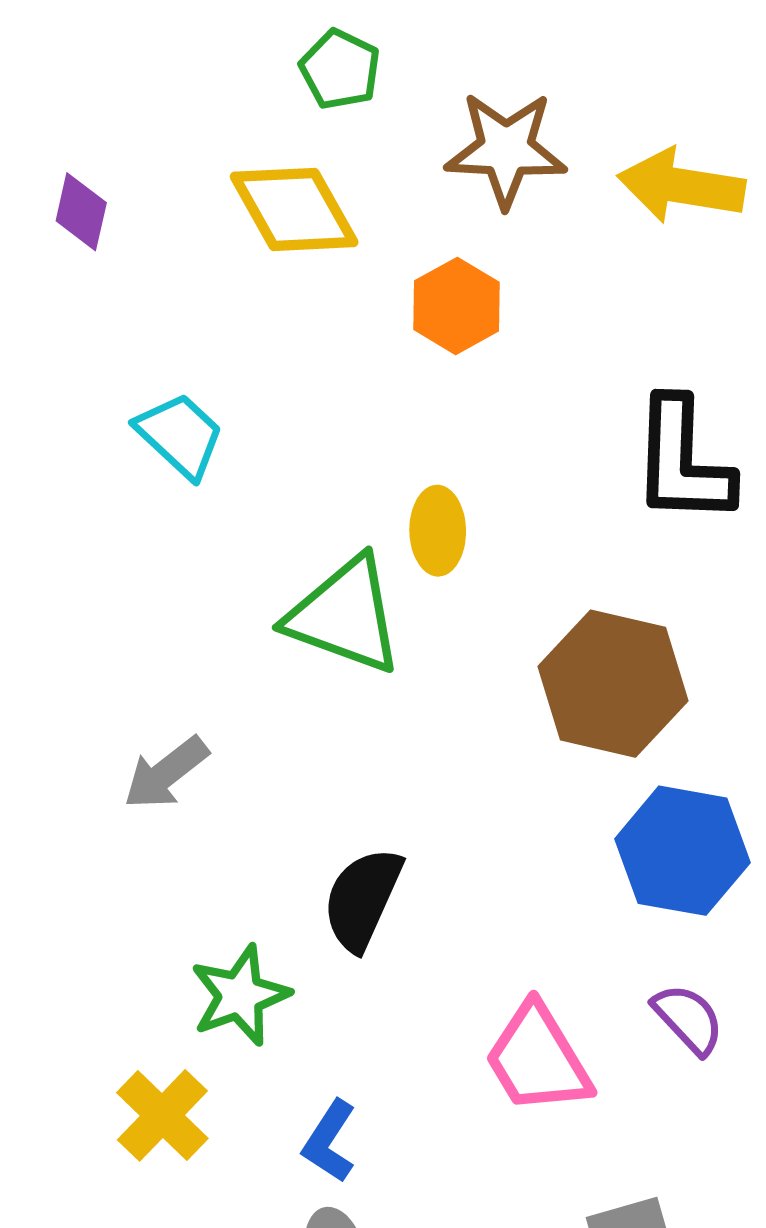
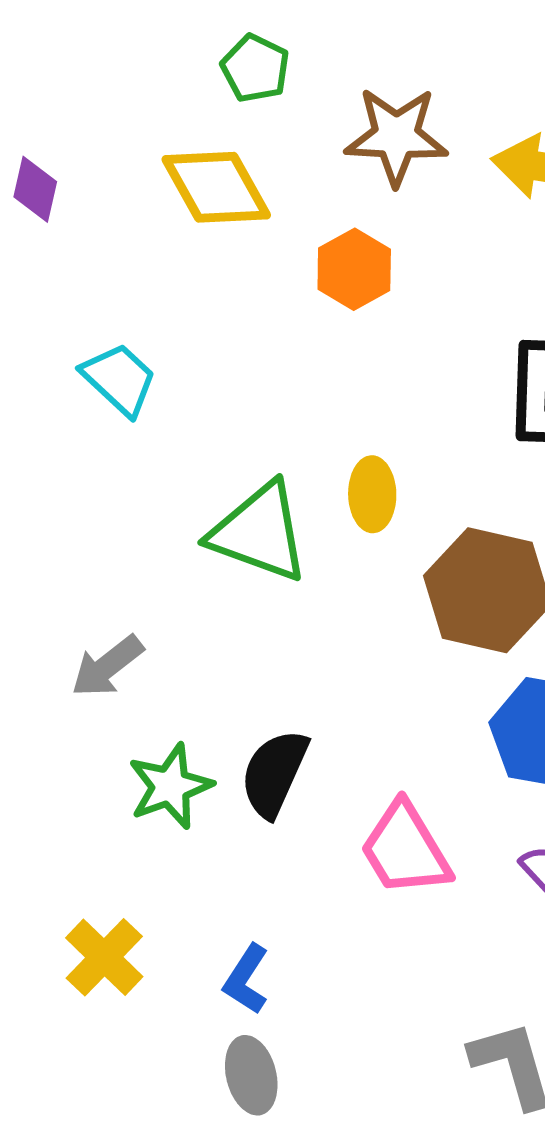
yellow ellipse: (438, 531) -> (372, 494), moved
green star: (240, 995) -> (170, 786), moved
pink trapezoid: (538, 1059) -> (405, 849), moved

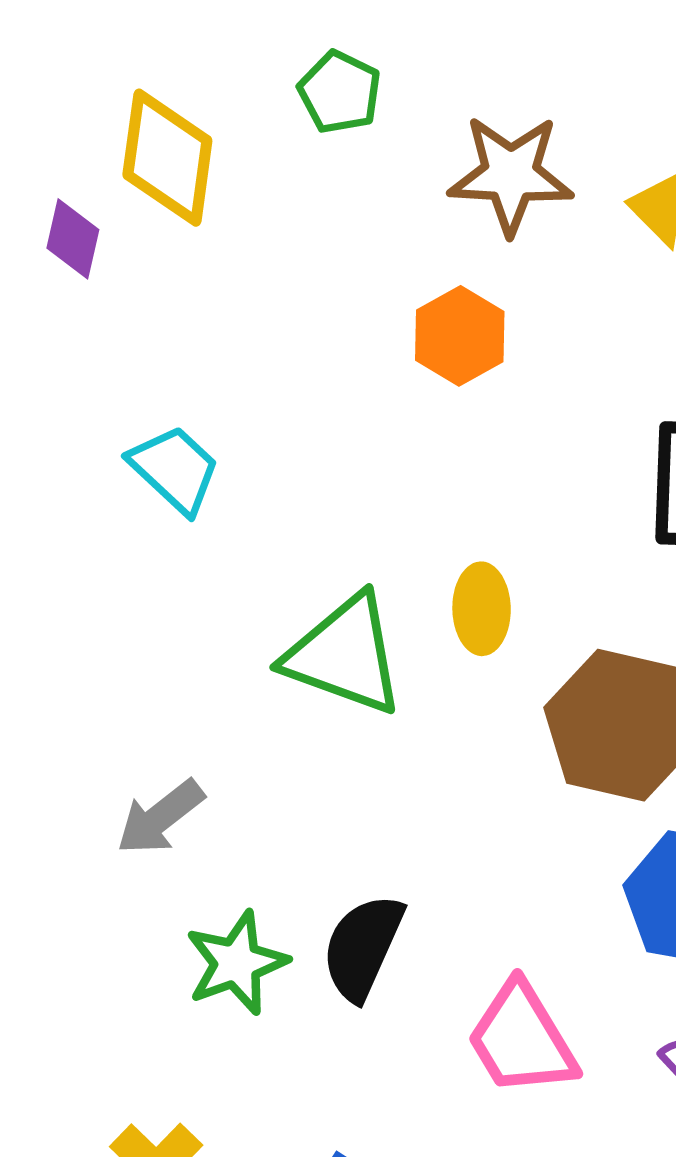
yellow diamond: (216, 187) -> (167, 158), moved, turned 37

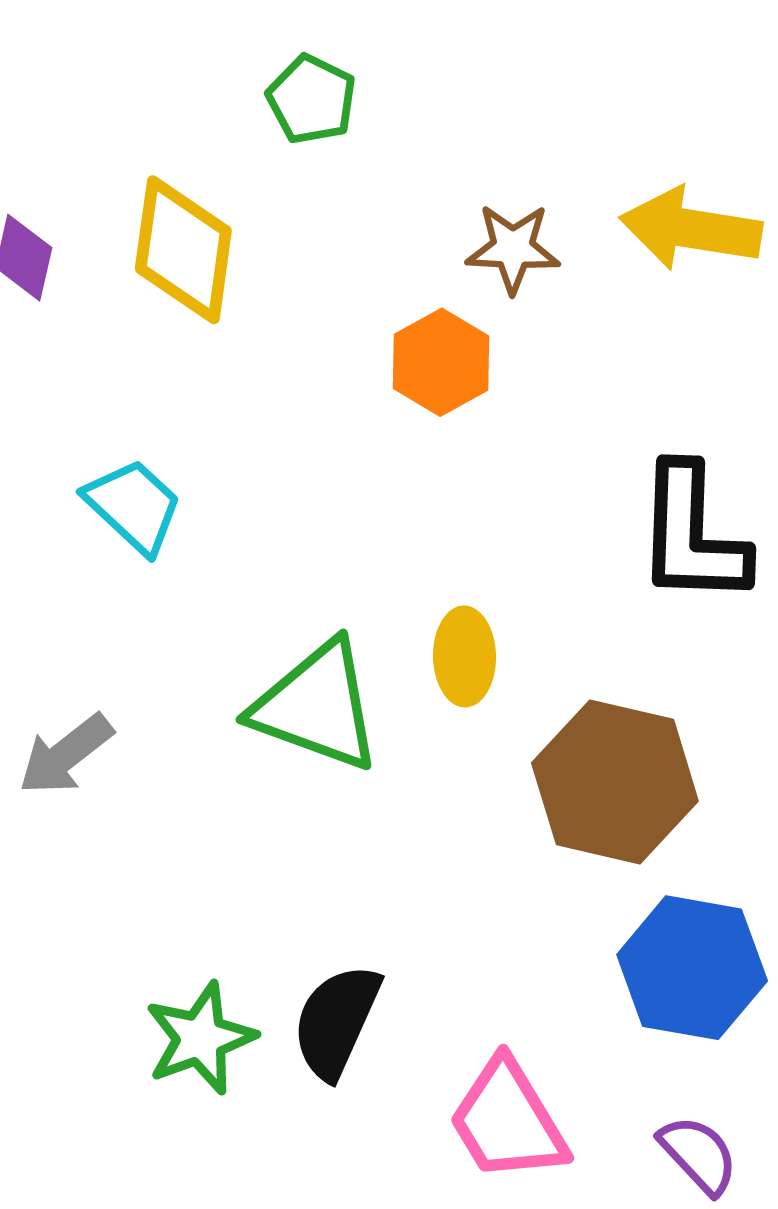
yellow diamond: (167, 158) -> (183, 250), moved
brown star: (511, 175) -> (513, 248), moved, size x0.7
gray arrow: (160, 817) -> (66, 755), moved

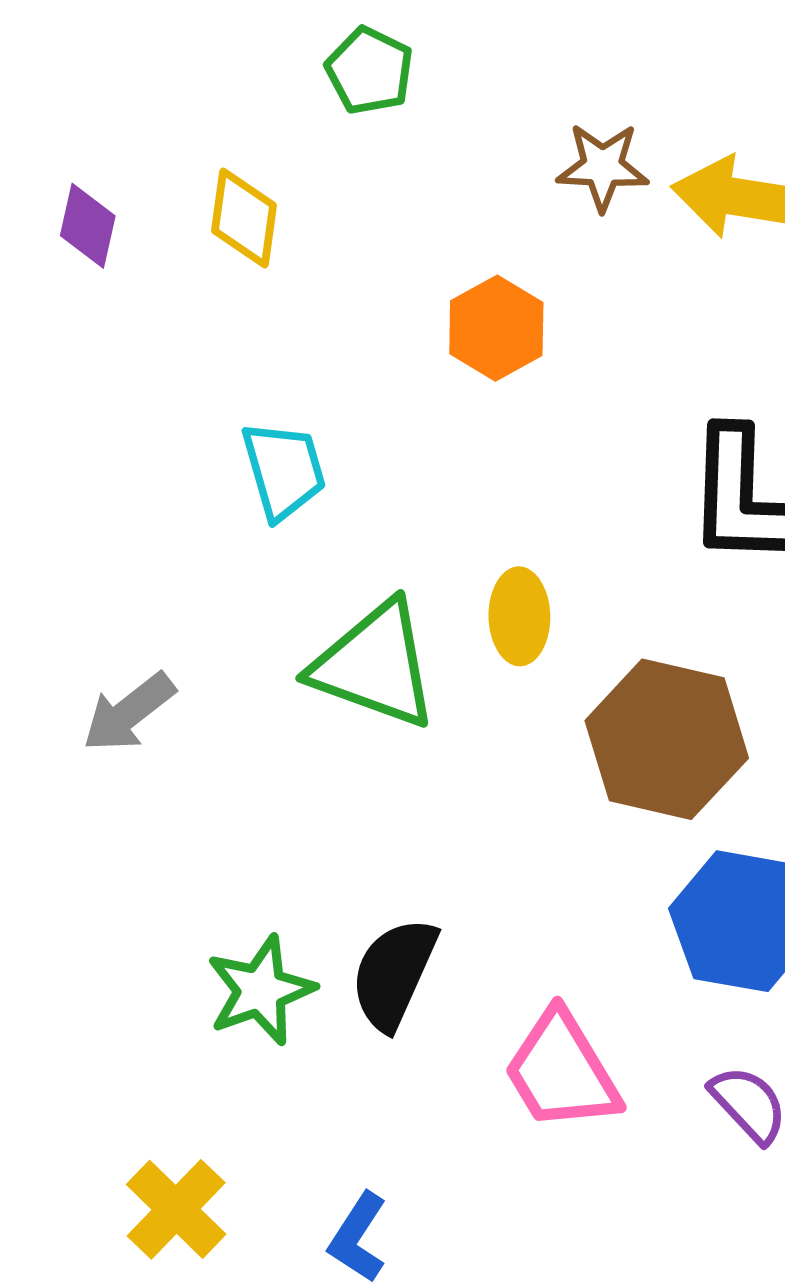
brown star: (513, 248) -> (603, 167), moved
yellow diamond: (183, 250) -> (244, 218), size x0.7
cyan trapezoid: (134, 506) -> (284, 470), moved, turned 31

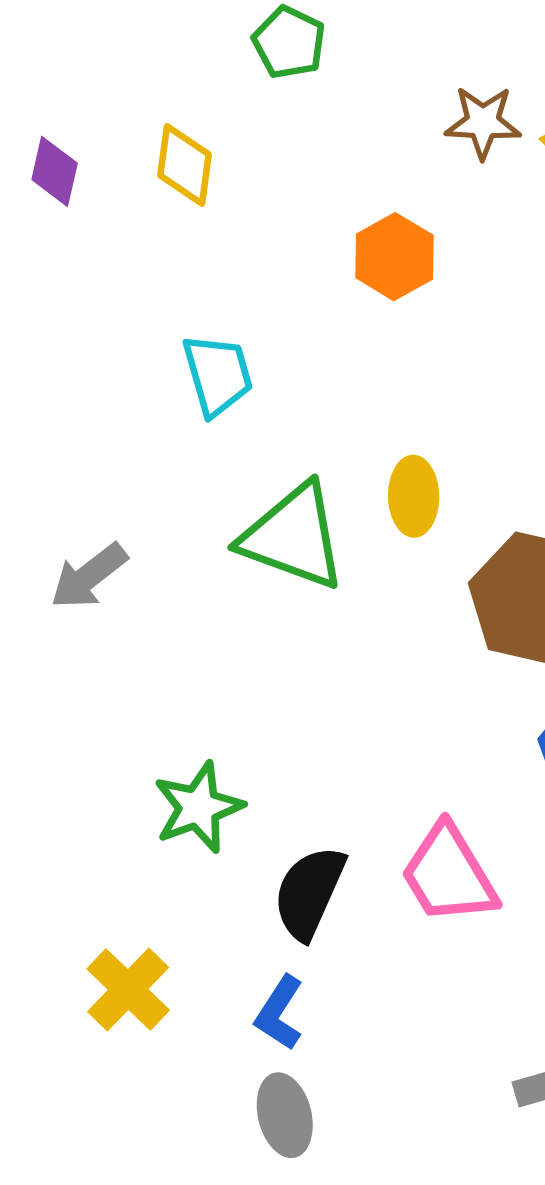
black semicircle: (394, 974) -> (309, 893), moved

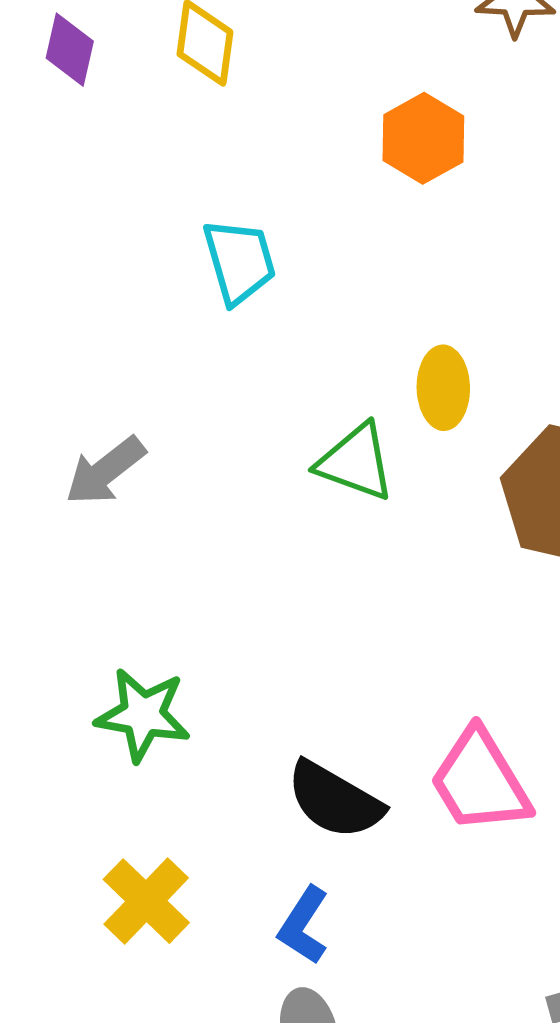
green triangle: (293, 537) -> (356, 462), moved, size x0.7
green star: (198, 807) -> (143, 715), moved, turned 30
black semicircle: (309, 893) -> (335, 800), turned -84

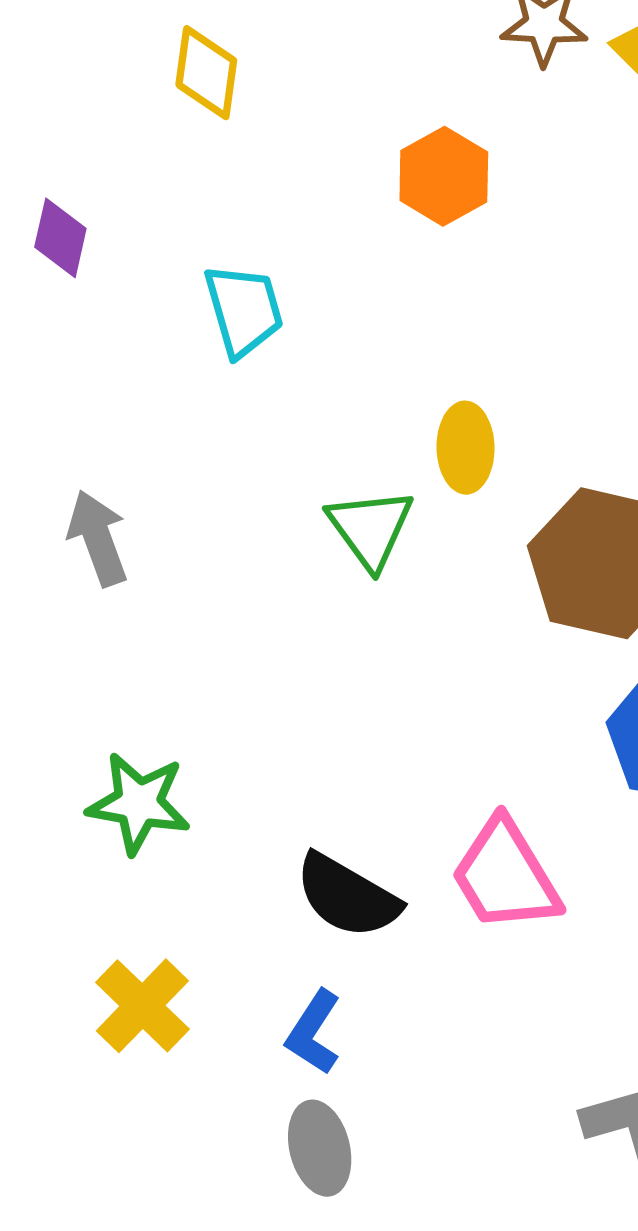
purple diamond: (70, 50) -> (60, 238), moved
green triangle: (356, 462) -> (370, 528), turned 34
gray arrow: (105, 471) -> (98, 538), turned 108

